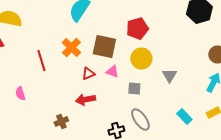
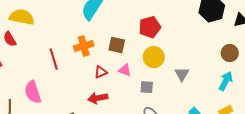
brown square: (104, 46) -> (117, 45), size x0.7
orange cross: (71, 48) -> (84, 46), turned 30
pink semicircle: (20, 94) -> (33, 92), size x1.6

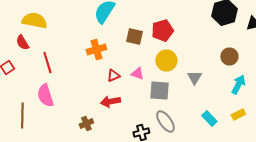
brown square: (117, 45) -> (134, 36), moved
brown circle: (230, 53) -> (229, 56), moved
red line: (54, 59) -> (47, 62), moved
gray square: (147, 87) -> (159, 90), size x1.5

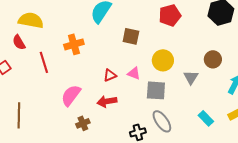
red pentagon: (162, 30) -> (170, 15), moved
orange cross: (96, 50) -> (74, 44), moved
brown circle: (229, 56) -> (213, 59), moved
pink semicircle: (45, 96) -> (71, 95), moved, turned 55

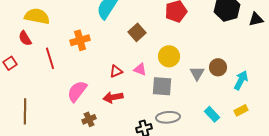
brown square: (131, 36) -> (137, 32), turned 36
brown circle: (213, 59) -> (218, 67), moved
gray ellipse: (162, 121) -> (168, 117), turned -60

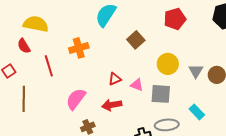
pink triangle: (140, 69) -> (137, 85), moved
gray triangle: (197, 73) -> (196, 71), moved
brown line: (25, 111) -> (24, 99), moved
cyan rectangle: (212, 114) -> (197, 112), moved

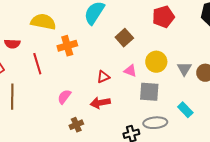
yellow semicircle: (36, 24) -> (43, 22), moved
red semicircle: (24, 46) -> (12, 44), turned -56
pink triangle: (137, 85) -> (130, 71), moved
pink semicircle: (76, 99) -> (64, 97), size x0.7

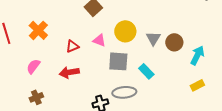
orange cross: (67, 46) -> (38, 30), moved, turned -30
cyan rectangle: (185, 110) -> (146, 71), moved
brown cross: (76, 125) -> (36, 97), moved

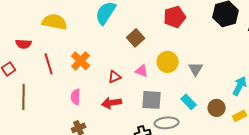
brown circle: (174, 42) -> (217, 108), moved
gray square: (118, 61) -> (152, 100), moved
pink semicircle: (33, 66) -> (76, 97), turned -35

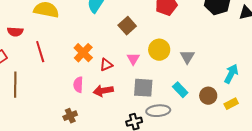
orange cross: (81, 61) -> (83, 53), moved
pink triangle: (142, 71) -> (133, 59), turned 40
pink semicircle: (76, 97) -> (78, 85), moved

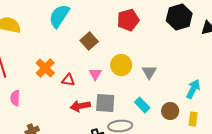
red triangle: (106, 65) -> (68, 80), turned 32
pink semicircle: (78, 85) -> (15, 98), moved
red arrow: (103, 91) -> (80, 106), moved
yellow rectangle: (231, 104) -> (193, 119), turned -56

